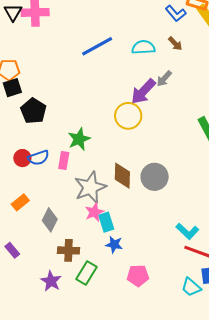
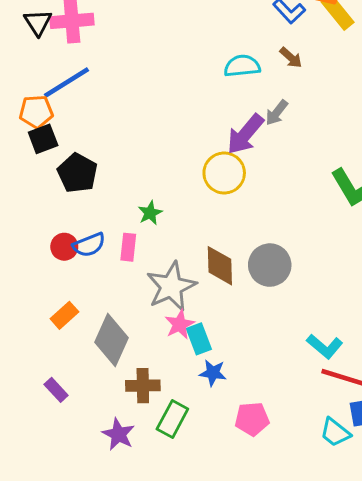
blue line: (97, 46) -> (66, 83), moved
green star: (79, 139) -> (150, 213), size x0.7
gray diamond: (50, 220) -> (112, 340), size x1.4

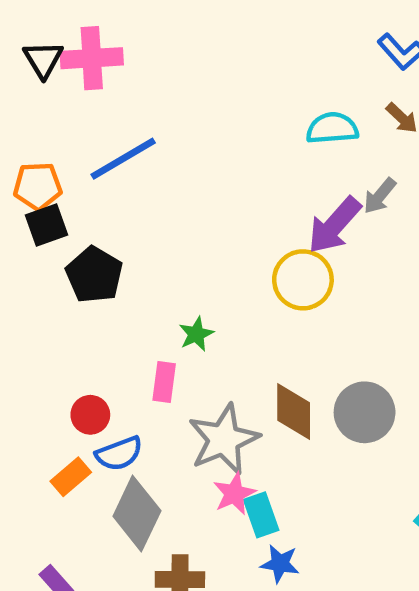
blue line: (66, 83) -> (123, 159), moved
blue semicircle: (89, 245) -> (119, 454), moved
red circle: (64, 247) -> (90, 415), moved

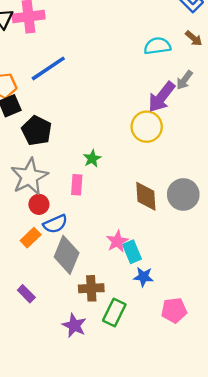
gray star: (224, 439) -> (29, 177), moved

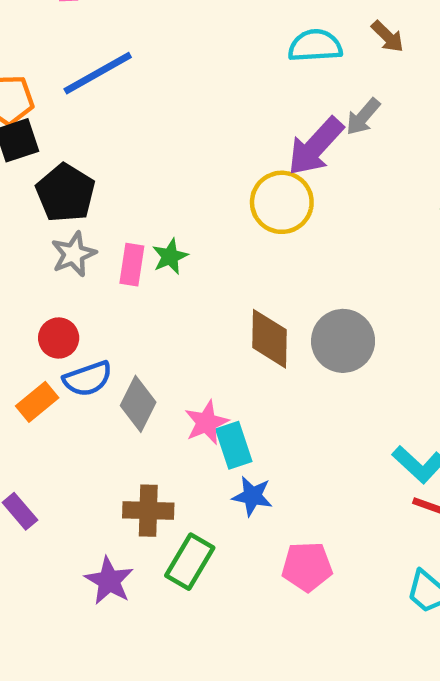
gray star: (29, 177) -> (74, 254), moved, size x0.6
pink rectangle: (77, 185) -> (132, 265), moved
gray diamond: (67, 255) -> (138, 404), moved, size x0.7

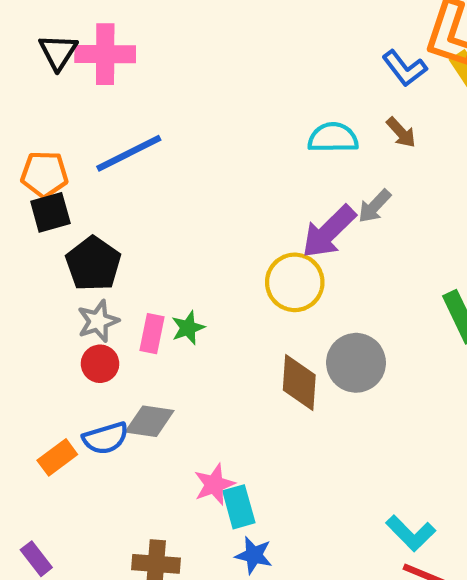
red circle: (59, 338) -> (100, 364), moved
brown diamond: (269, 339) -> (299, 382), moved
gray circle: (343, 341) -> (356, 363), moved
gray diamond: (138, 404) -> (150, 421), moved, turned 69

